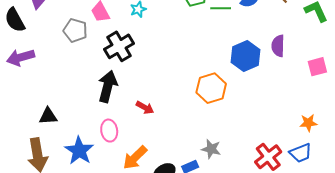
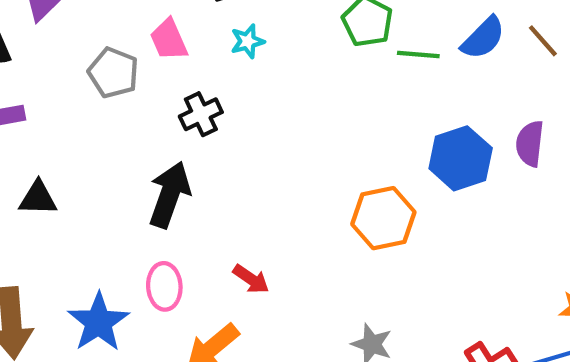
black cross: (119, 46) -> (201, 114), size x0.7
red arrow: (145, 108) -> (251, 279), moved
black triangle: (48, 116) -> (38, 198), moved

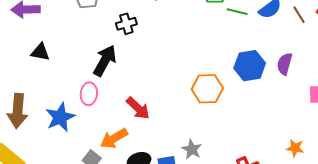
red arrow: (251, 279) -> (138, 108), size x1.4
pink ellipse: (164, 286) -> (89, 94), moved

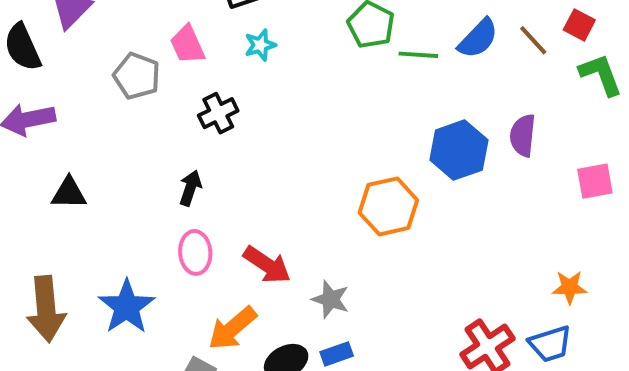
black arrow: (105, 61) -> (190, 188), size x0.6
pink ellipse: (89, 94) -> (195, 252), moved
gray star: (192, 149) -> (331, 299), moved

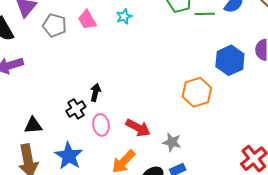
gray pentagon: (137, 76) -> (55, 25), moved
black cross: (218, 113) -> (76, 109), moved
black triangle: (69, 193) -> (33, 125), moved

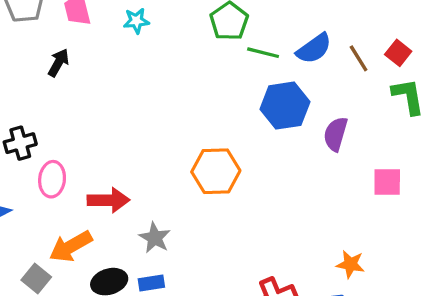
blue hexagon: (230, 60) -> (285, 106), moved
black arrow: (95, 92) -> (58, 63), moved
red arrow: (138, 128) -> (108, 200), turned -45

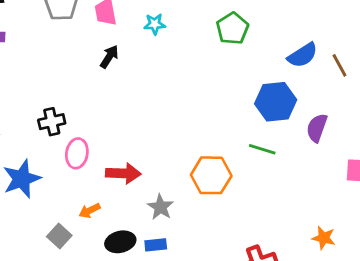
green line: (263, 53) -> (262, 149), moved
black arrow: (58, 63) -> (109, 57), moved
orange hexagon: (216, 171) -> (211, 175), moved
orange arrow: (71, 246) -> (90, 211), size x0.6

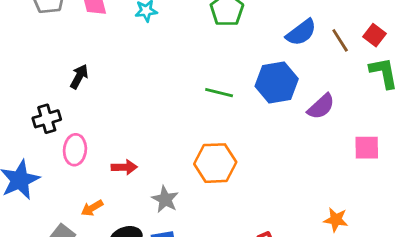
black arrow: (109, 57) -> (79, 77), moved
purple semicircle: (317, 128) -> (321, 107), turned -148
green line: (262, 149) -> (219, 93), moved
red arrow: (123, 173) -> (124, 167), size x0.7

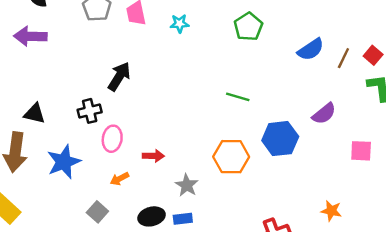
brown line: (340, 40) -> (343, 58), turned 55
black arrow: (79, 77) -> (119, 76), size x1.4
blue hexagon: (277, 82) -> (280, 139), moved
orange arrow: (92, 208) -> (120, 179), moved

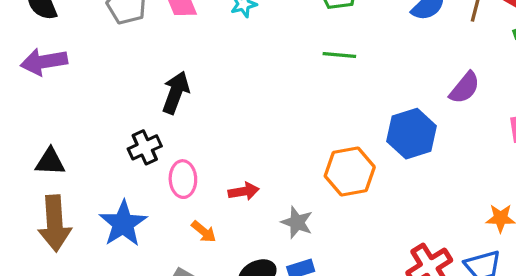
green line: (238, 97) -> (339, 55), moved
black triangle: (34, 114) -> (50, 162), moved
orange arrow: (120, 179) -> (204, 232), turned -102

